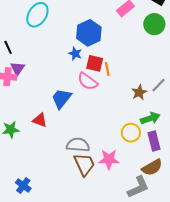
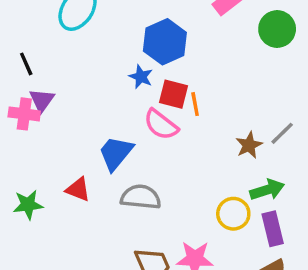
gray semicircle: (78, 145) -> (141, 197), moved

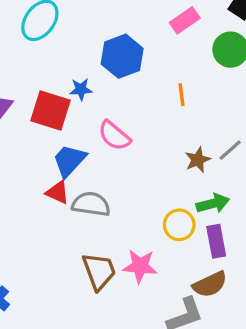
blue star: (141, 77) -> (81, 89), moved, turned -30
red square: (174, 94) -> (51, 110), moved, size x1.4
orange line: (195, 104) -> (182, 95), moved
red triangle: (78, 189) -> (58, 192), moved

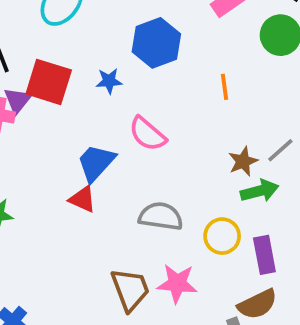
red square: (51, 110) -> (49, 82), moved
gray semicircle: (91, 204) -> (161, 216), moved
green arrow: (213, 204) -> (260, 191), moved

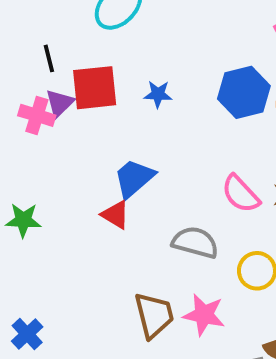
blue hexagon: (156, 43) -> (244, 92), moved
red square: (49, 82) -> (95, 88), turned -30
pink semicircle: (147, 134) -> (241, 194), moved

